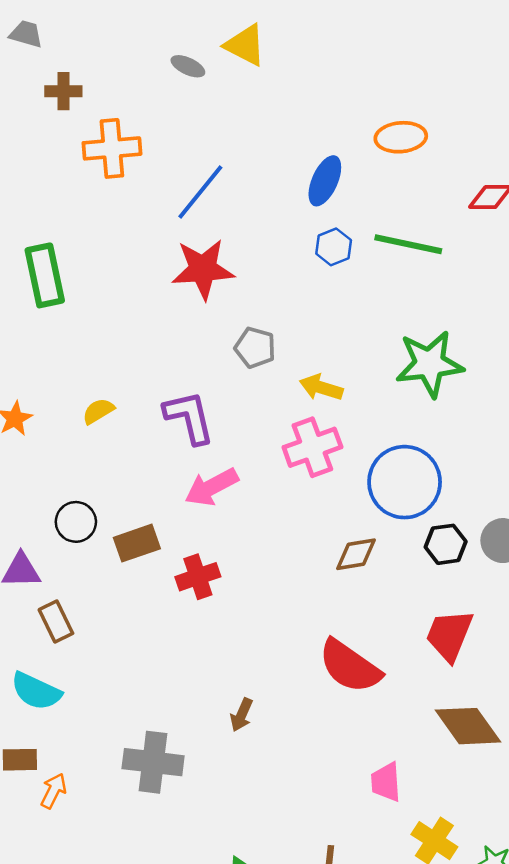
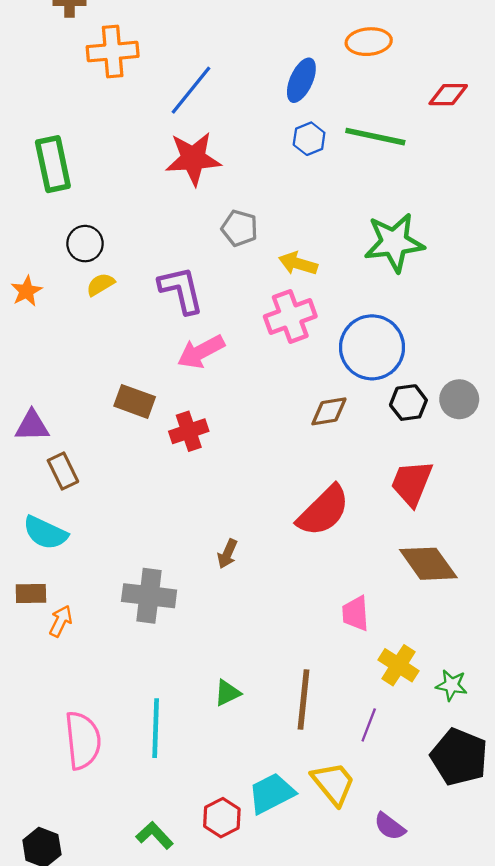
black circle: (76, 522) -> (85, 244), moved
brown rectangle: (137, 543) -> (135, 401), turned 39
red semicircle: (350, 666) -> (323, 511), turned -80

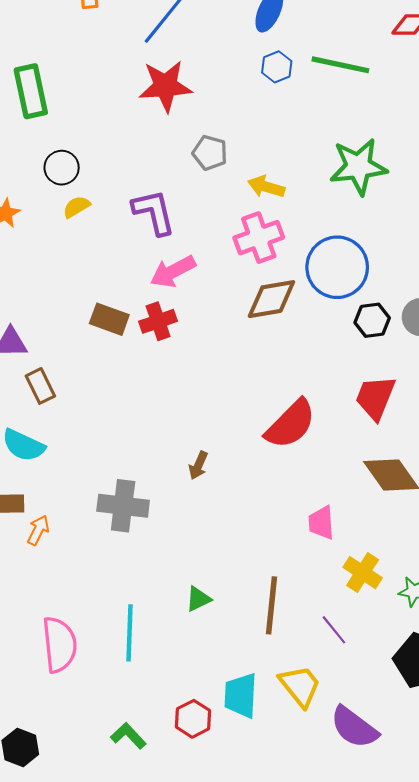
brown diamond: (329, 411) -> (271, 299), moved, size x1.4
red cross: (189, 431) -> (158, 321), moved
purple line: (369, 725) -> (334, 630), turned -60
cyan trapezoid: (272, 793) -> (241, 695), turned -60
purple semicircle: (390, 826) -> (354, 727), size x1.6

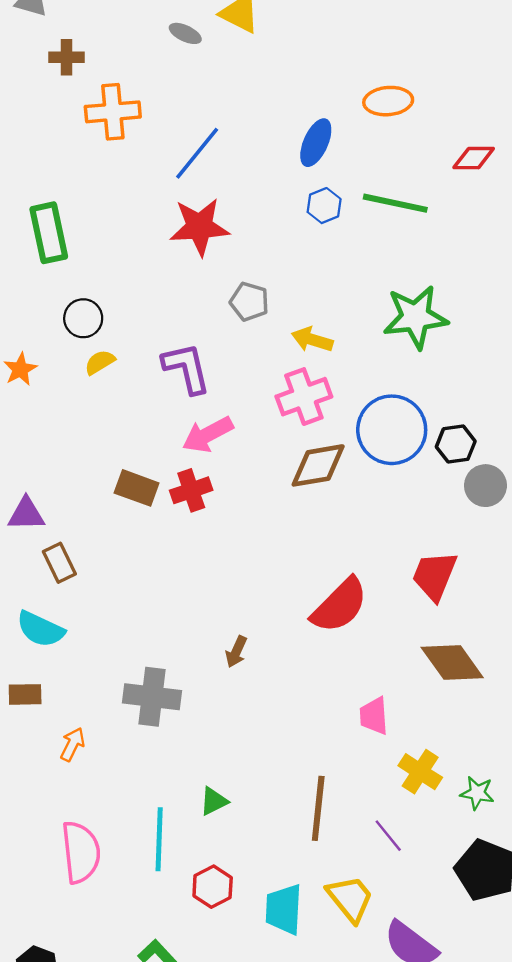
black hexagon: (372, 320) -> (456, 444), moved
orange arrow: (38, 530) -> (73, 744), moved
green triangle: (198, 599) -> (214, 801), moved
red hexagon: (193, 719) -> (213, 887), moved

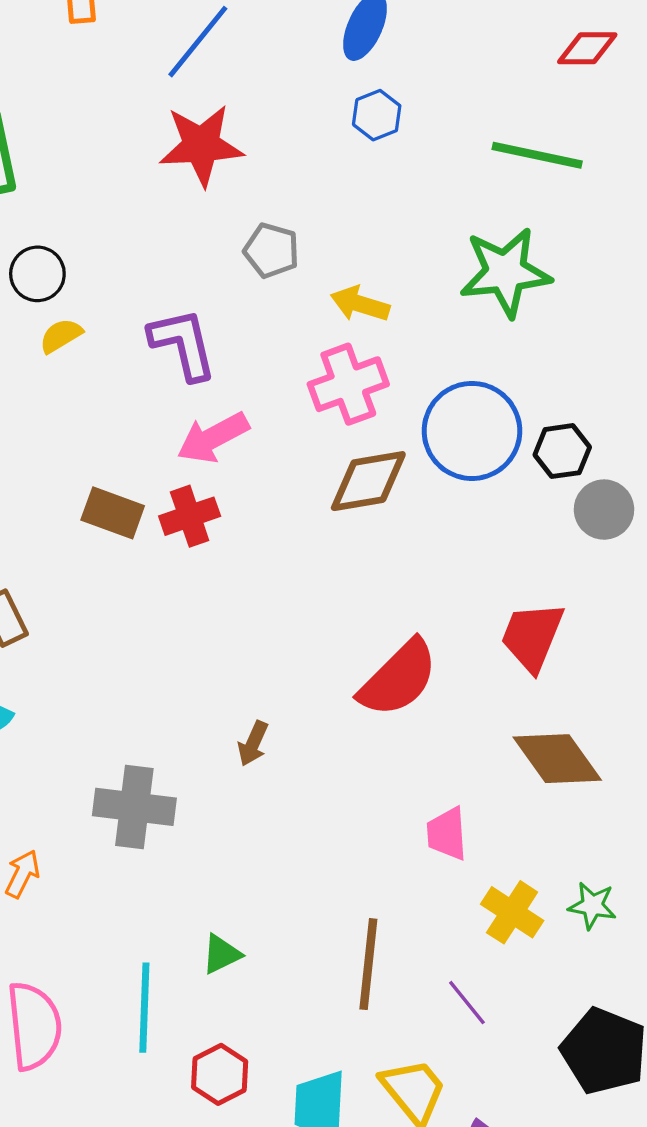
green line: (395, 203) -> (537, 155), moved
green star: (477, 793) -> (592, 906), moved

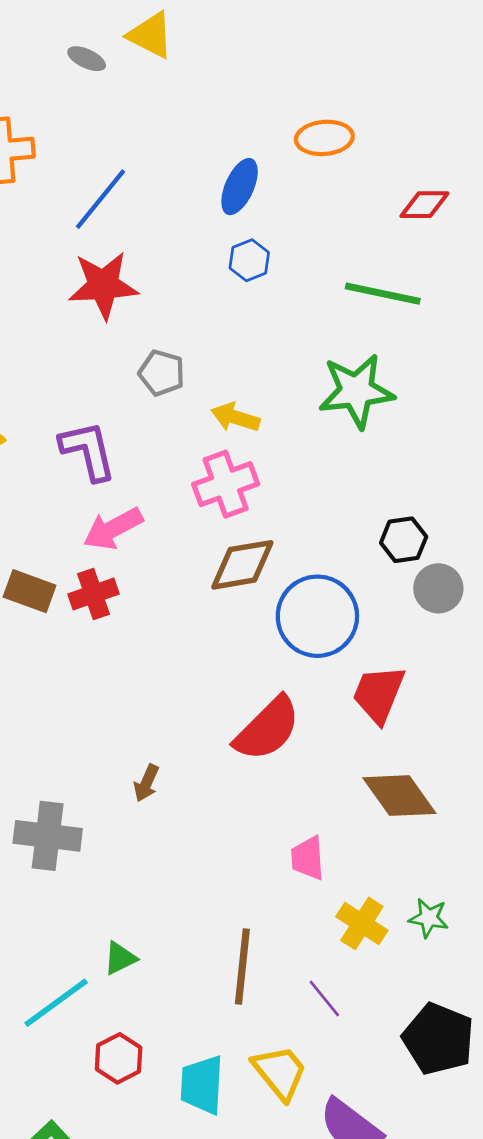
blue circle: (472, 431) -> (317, 616), moved
cyan line: (144, 1008) -> (56, 1003), turned 52

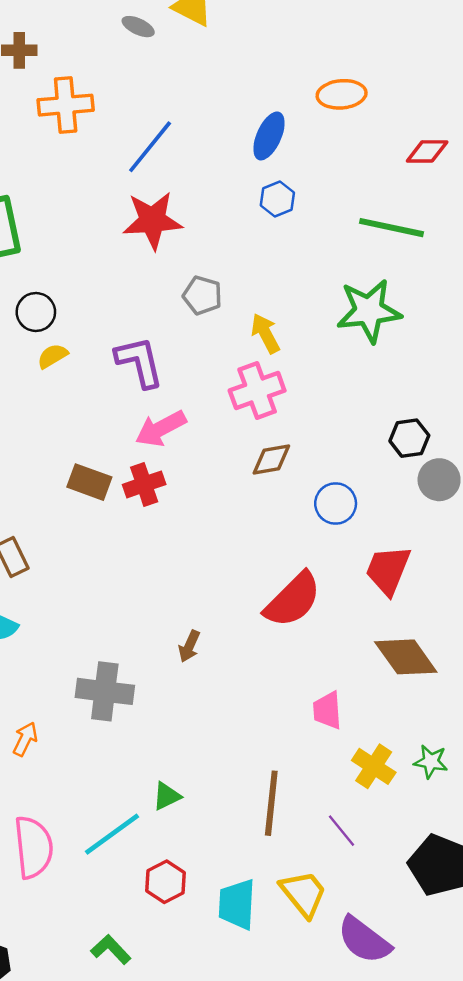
yellow arrow: (235, 417) -> (265, 333), turned 45
brown diamond: (242, 565) -> (271, 459), size x0.7
blue circle: (317, 616) -> (336, 503), size x0.6

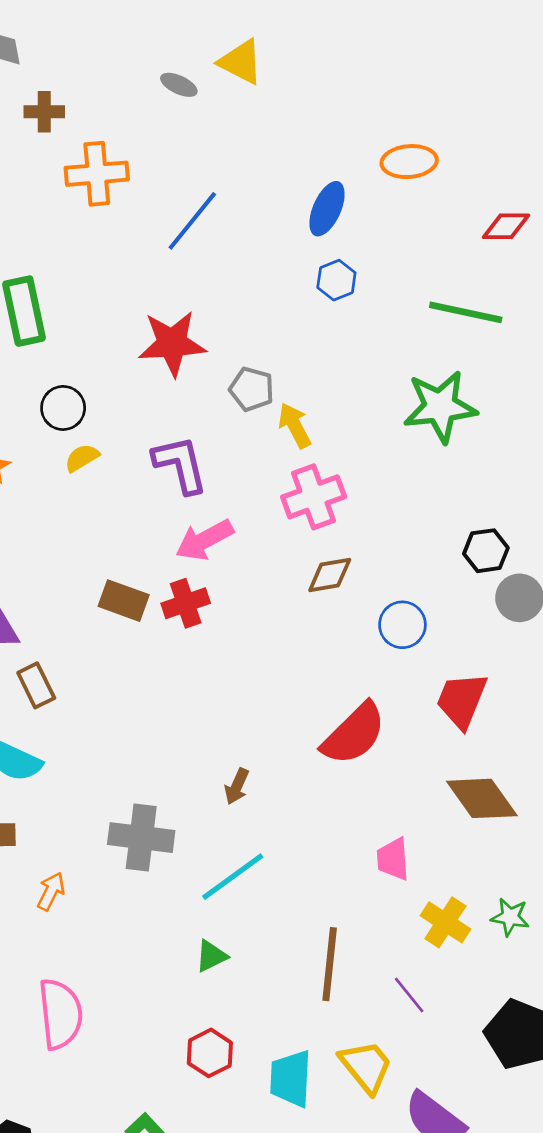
red star: (152, 220) -> (172, 343), moved
yellow arrow: (265, 333) -> (295, 425), moved
cyan line: (112, 834) -> (233, 877), moved

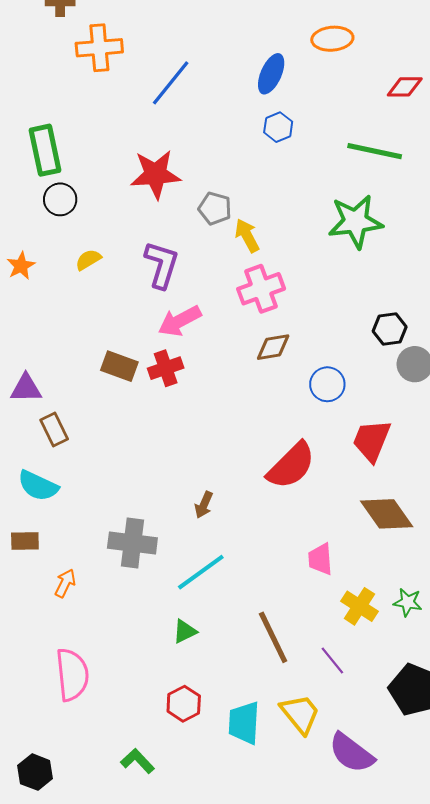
black circle: (63, 408) -> (60, 199), moved
purple L-shape: (180, 465) -> (162, 265), turned 30
brown line: (330, 964) -> (273, 637), turned -32

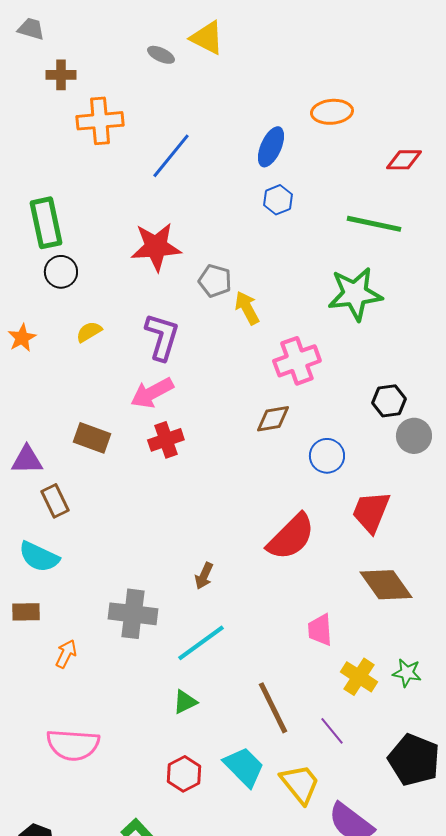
pink cross: (261, 289) -> (297, 361), moved
pink arrow: (180, 321) -> (152, 393), moved
brown rectangle: (119, 366) -> (92, 438), moved
pink semicircle: (72, 675) -> (73, 745), turned 100
cyan trapezoid: (244, 723) -> (244, 767), moved, turned 132

